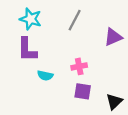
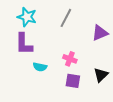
pink cross: (79, 66) -> (70, 59), turned 32
black triangle: (114, 101) -> (101, 75), moved

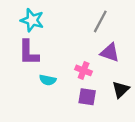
gray line: (66, 18) -> (100, 21), moved
purple triangle: (100, 33) -> (110, 53), moved, turned 42

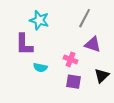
cyan star: (32, 20) -> (39, 20), moved

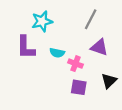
cyan star: (39, 20) -> (42, 21), turned -30
cyan semicircle: (40, 68) -> (57, 53), moved

